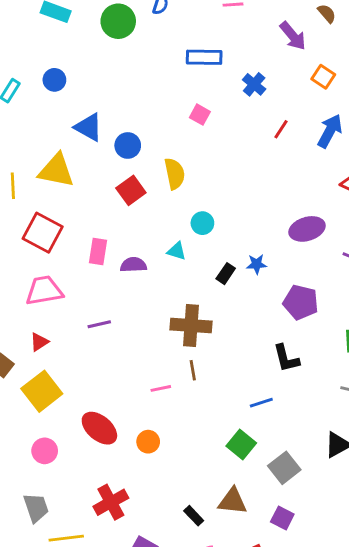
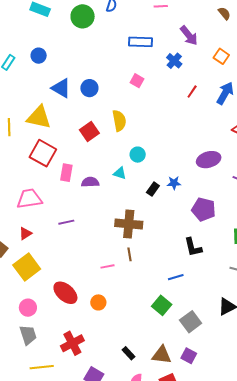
purple arrow: (293, 36) -> (189, 36), moved
blue circle: (128, 145) -> (89, 88), moved
red square: (43, 233) -> (43, 153), moved
brown triangle: (233, 501) -> (162, 355), moved
gray trapezoid: (36, 508) -> (28, 335), moved

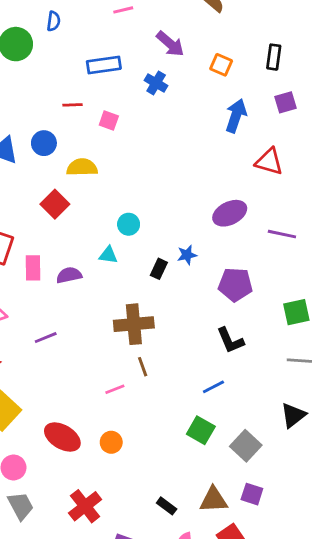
red line: (192, 92) -> (72, 105), moved, turned 64
yellow semicircle: (119, 121) -> (82, 167), moved, turned -70

